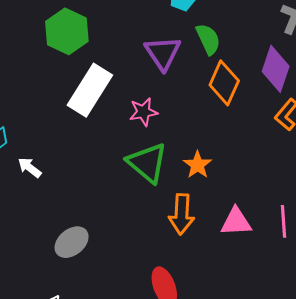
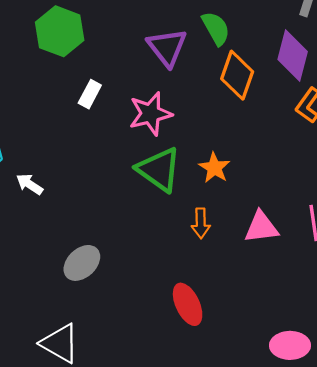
white rectangle: (90, 90) -> (90, 94), size x0.5
pink star: (143, 112) -> (150, 114), size x1.4
orange arrow: (182, 214) -> (201, 223), size x0.7

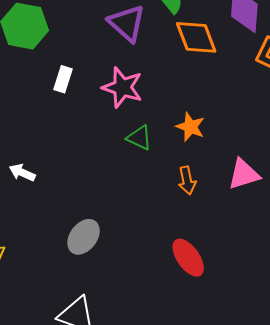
orange diamond: (237, 75) -> (196, 37), turned -30
pink star: (150, 114) -> (122, 87), turned -30
green triangle: (159, 170) -> (139, 138), size x0.6

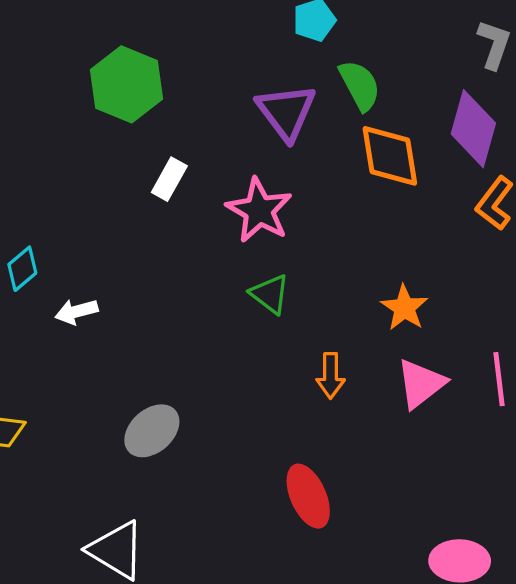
orange star: (190, 127) -> (404, 308), moved
white arrow: (22, 173) -> (76, 312), turned -50
pink triangle: (244, 174) -> (421, 384), turned -32

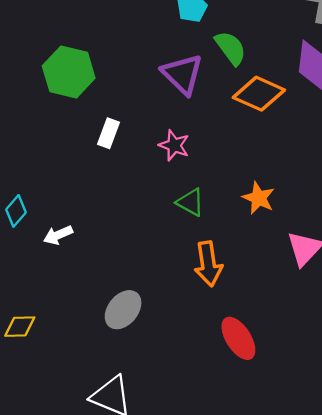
orange diamond: (390, 156) -> (259, 94), turned -48
pink star: (259, 210) -> (174, 145), size x0.7
orange star: (404, 308) -> (259, 198), moved
orange arrow: (331, 376) -> (208, 264), moved, size x1.4

